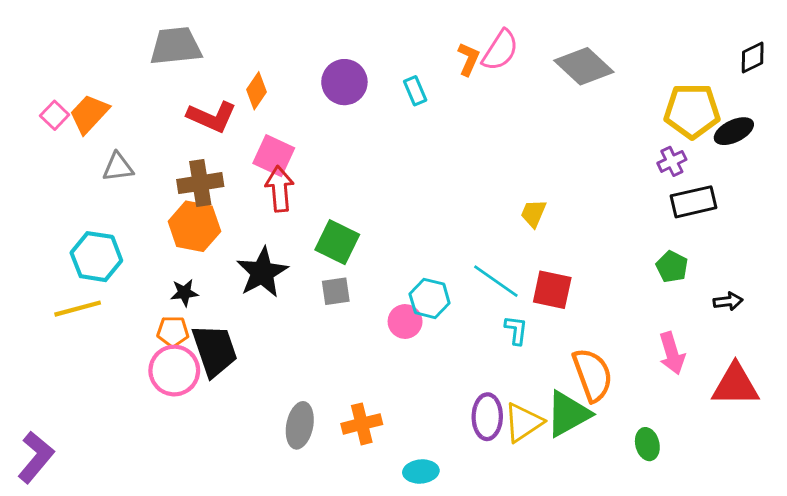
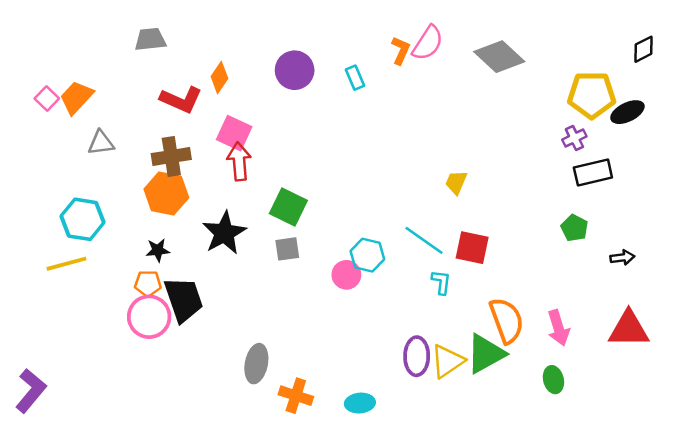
gray trapezoid: (176, 46) -> (150, 39), size x0.7
pink arrow: (672, 353) -> (558, 328), moved
orange cross: (362, 424) -> (296, 396), moved, turned 32

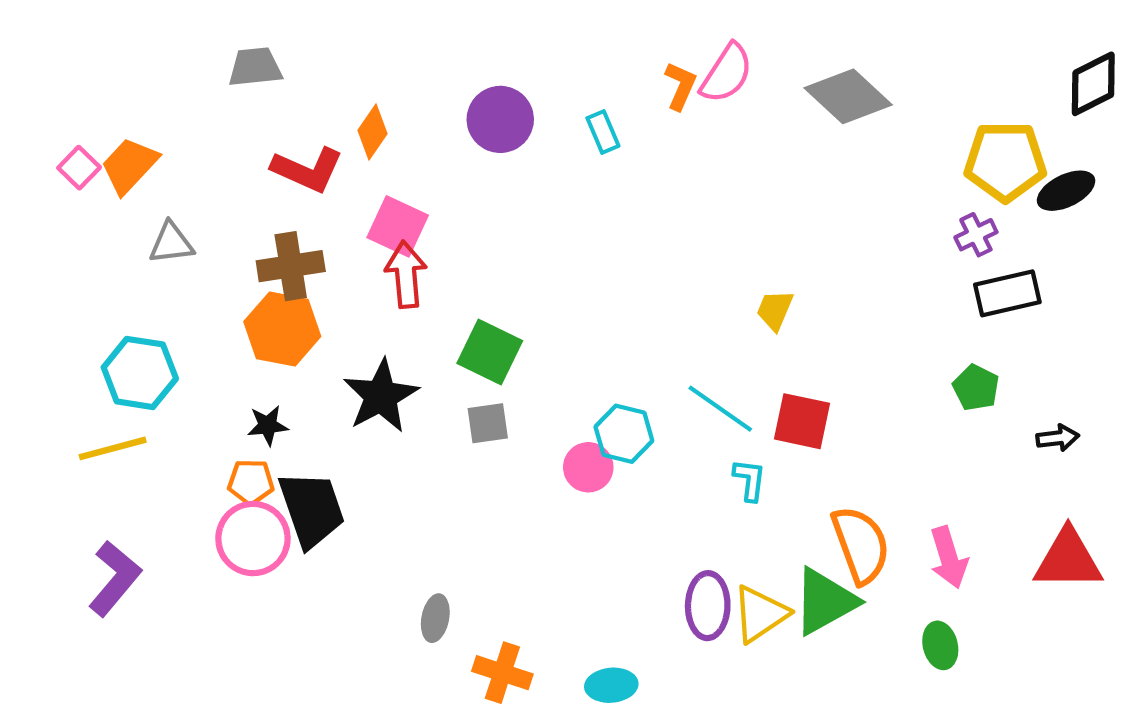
black diamond: (643, 49) -> (1093, 84), size x1.4
gray ellipse: (256, 364) -> (435, 618), size x0.7
purple L-shape: (31, 391) -> (115, 578), moved

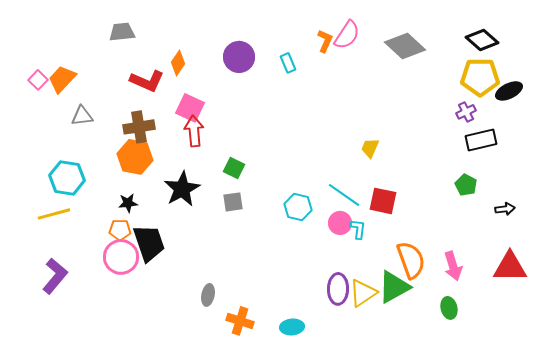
black diamond: (1093, 84) -> (482, 40), moved, turned 68
green square: (490, 352) -> (234, 168), size x0.7
pink circle: (588, 467) -> (340, 223), moved

